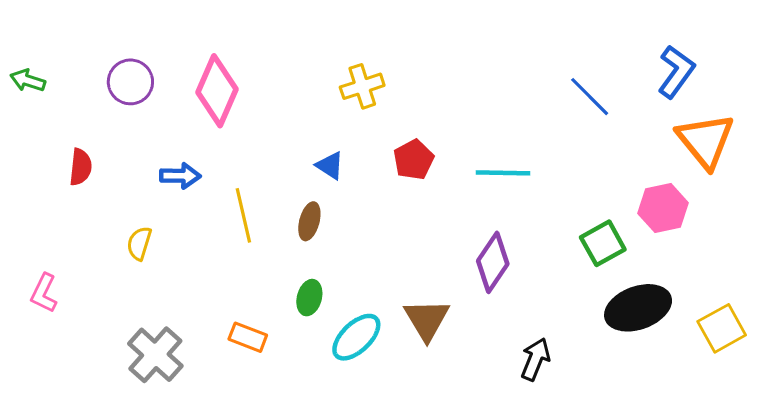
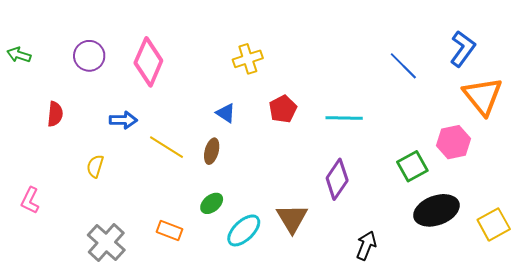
yellow line: (243, 215) -> (166, 147), turned -45
green ellipse: (309, 298) -> (212, 203), turned 35

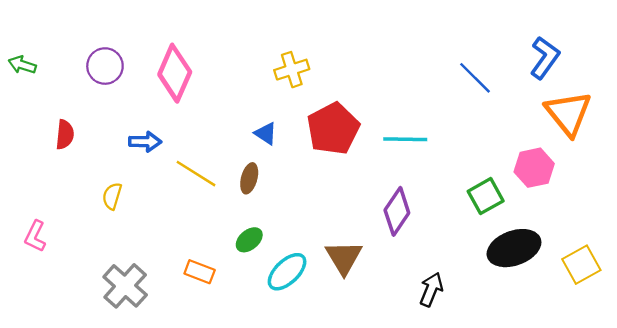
red pentagon: (283, 109) -> (333, 129), size x1.6

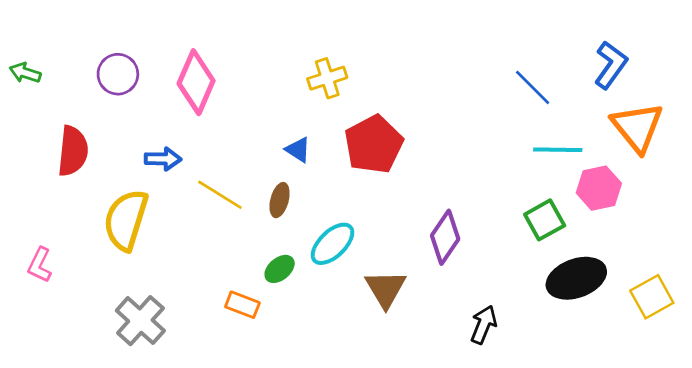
red semicircle: (65, 135) -> (73, 151), size x1.5
cyan line: (405, 139) -> (558, 150), moved
yellow semicircle: (112, 196) -> (126, 220), size x2.0
orange rectangle: (200, 272) -> (242, 305), moved
cyan ellipse: (287, 272) -> (333, 244), moved

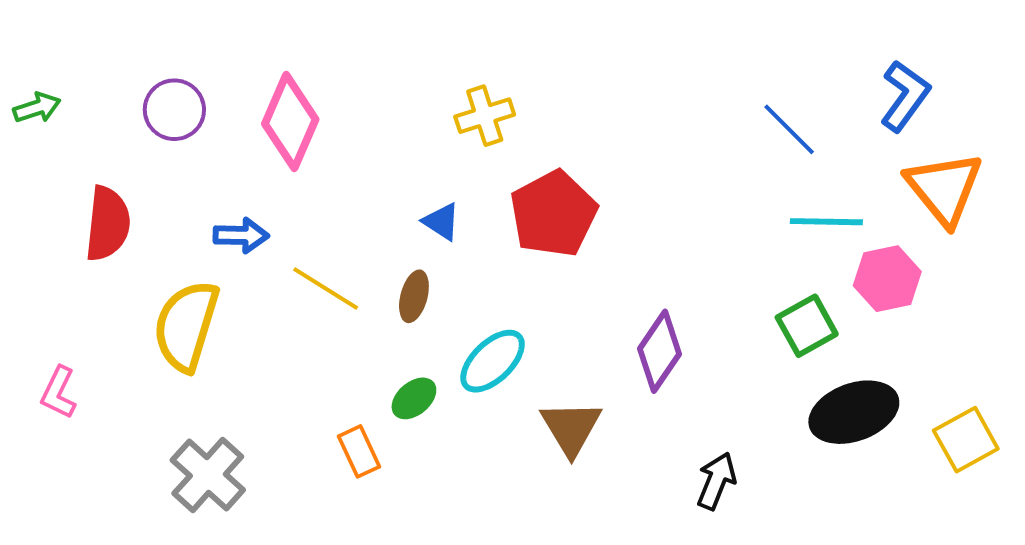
green arrow: (25, 73) -> (37, 108), turned 144
orange rectangle: (242, 305) -> (359, 451), turned 44

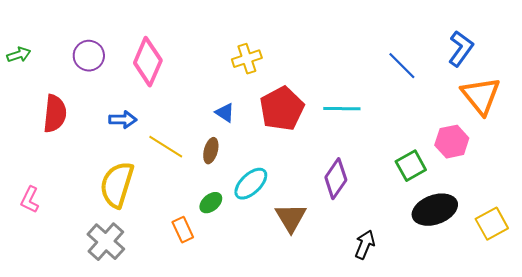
cyan line: (826, 222) -> (342, 109), moved
yellow semicircle: (186, 326) -> (117, 185), moved

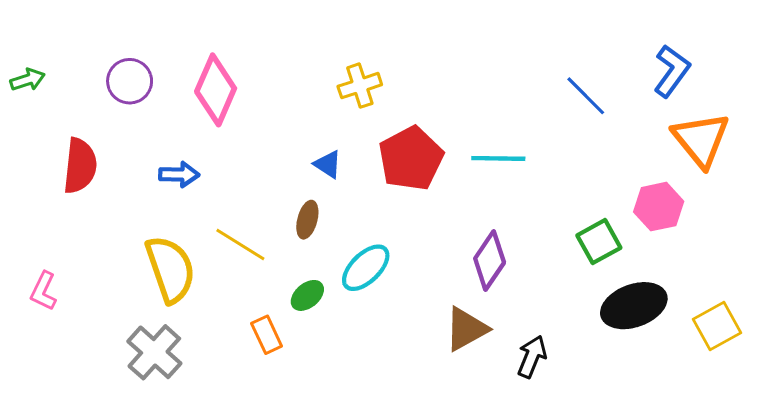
yellow line: (166, 147) -> (240, 244), moved
yellow semicircle: (117, 185) -> (170, 269), turned 144
brown triangle: (291, 218) -> (466, 329), moved, turned 32

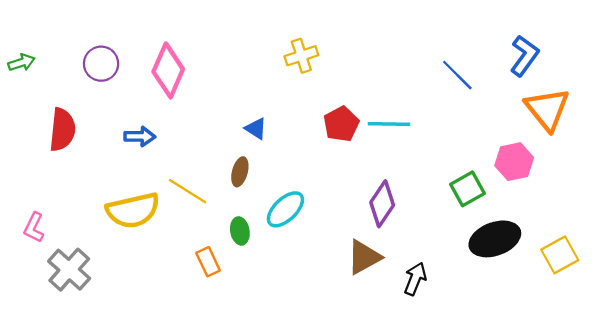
yellow cross: (360, 86) -> (301, 56), moved
red pentagon: (411, 158) -> (341, 124), moved, size x0.7
yellow semicircle: (170, 269) -> (133, 210), turned 96
green ellipse: (307, 295) -> (240, 231), turned -60
gray cross: (154, 352) -> (69, 270), moved

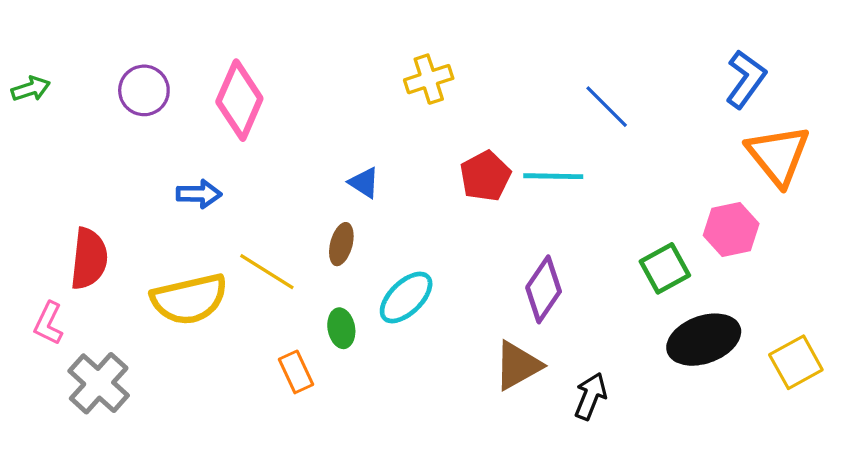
blue line: (457, 75) -> (607, 107), moved
red semicircle: (62, 130) -> (89, 259), moved

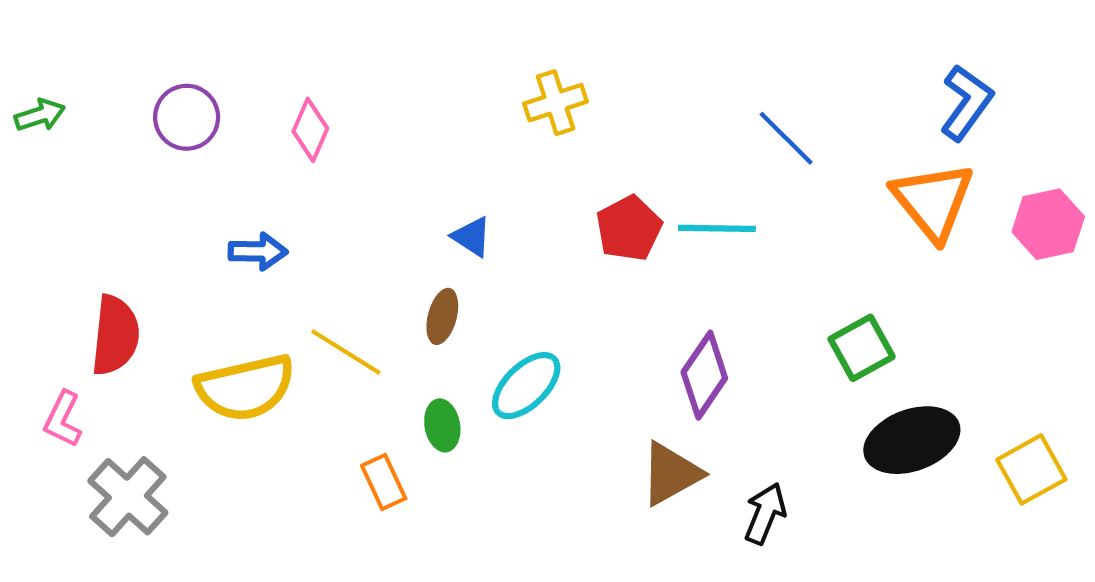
pink diamond: (239, 100) -> (310, 130), size x0.6
orange triangle: (778, 155) -> (933, 201), moved
pink hexagon: (731, 230) -> (1048, 224), moved

